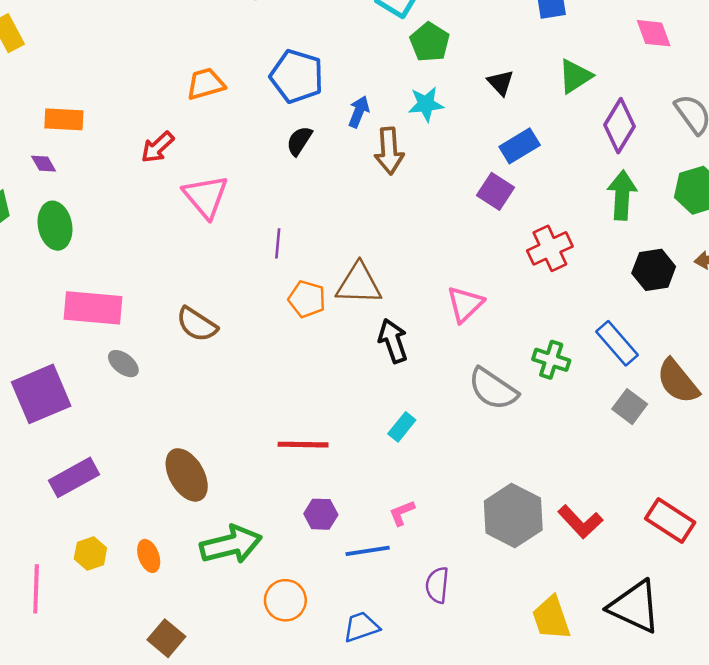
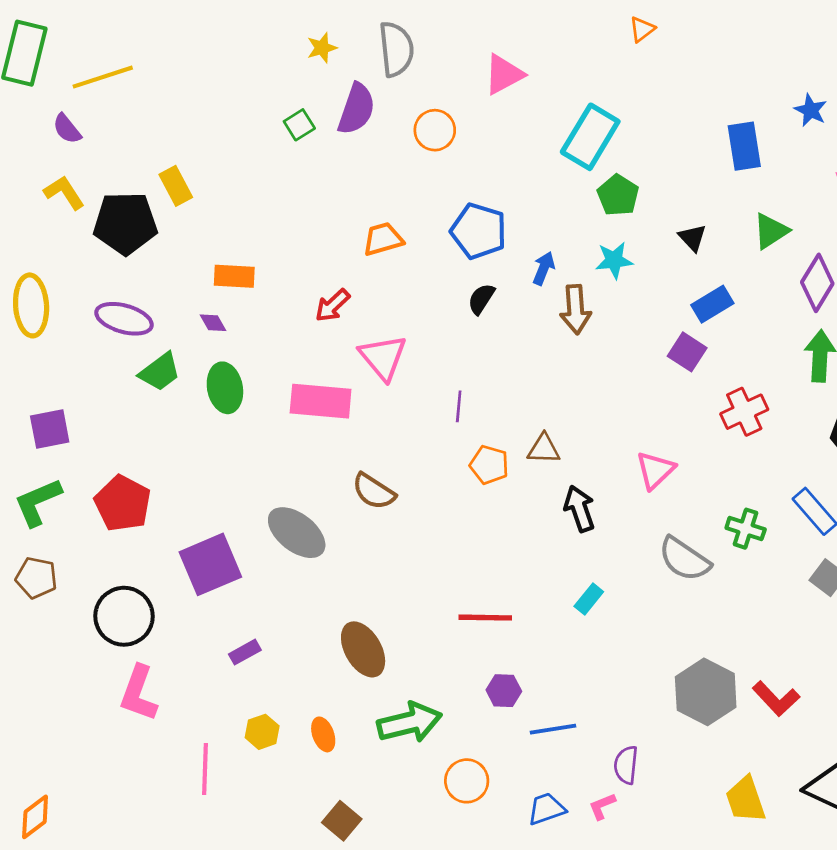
brown triangle: (359, 284) -> (544, 449), size x0.7
pink rectangle: (93, 308) -> (321, 401), moved
gray ellipse: (123, 364) -> (297, 533), size x1.8
purple rectangle: (74, 477) -> (245, 652), size x0.6
pink L-shape: (402, 513) -> (602, 806), moved

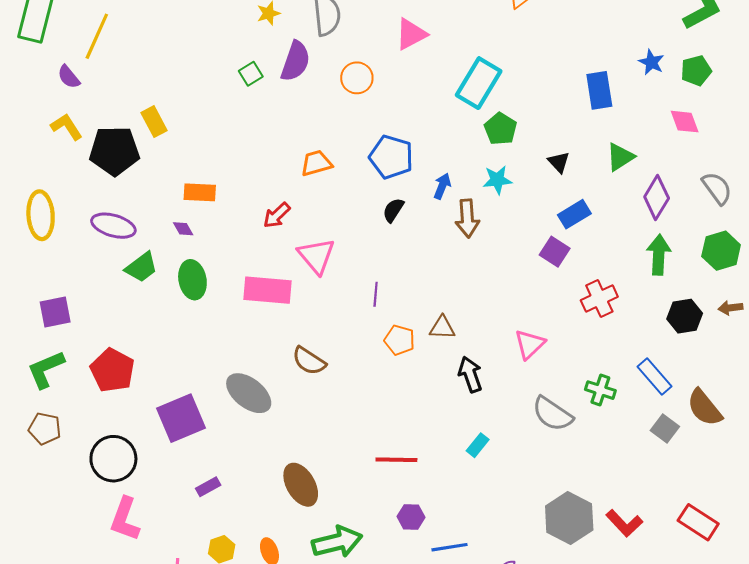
yellow line: (103, 77) -> (97, 36), turned -48

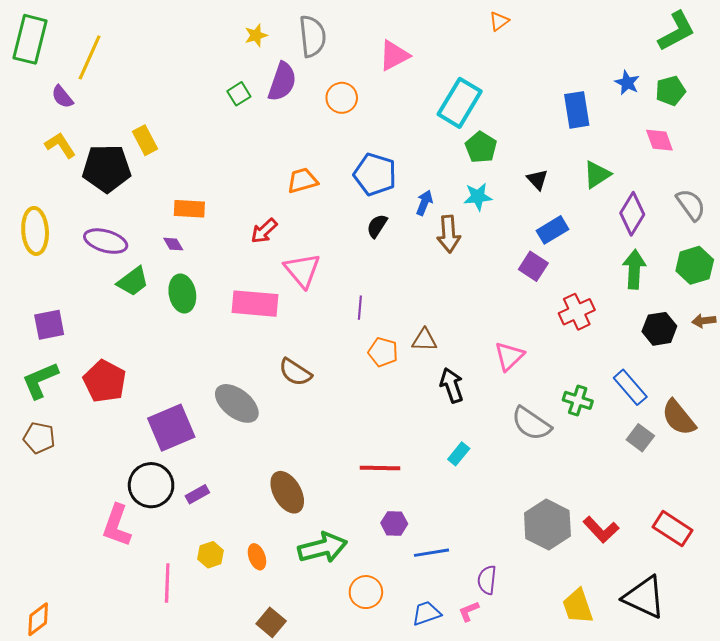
black circle: (113, 459) -> (151, 485), moved

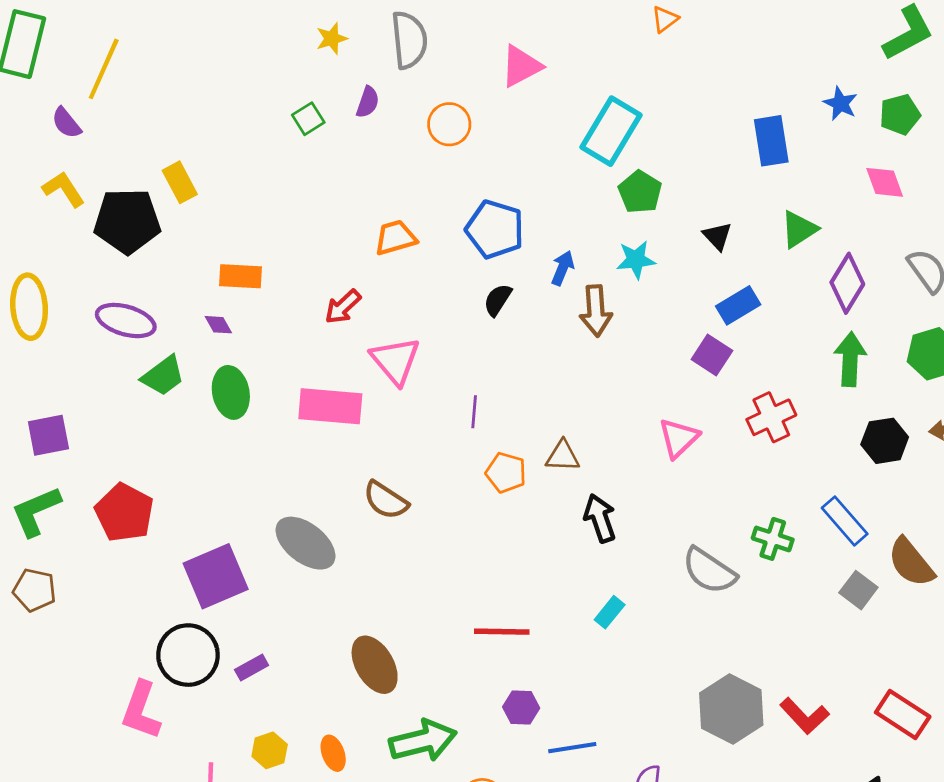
purple semicircle: (282, 82) -> (368, 102), size x0.6
pink triangle: (509, 356) -> (679, 438), moved

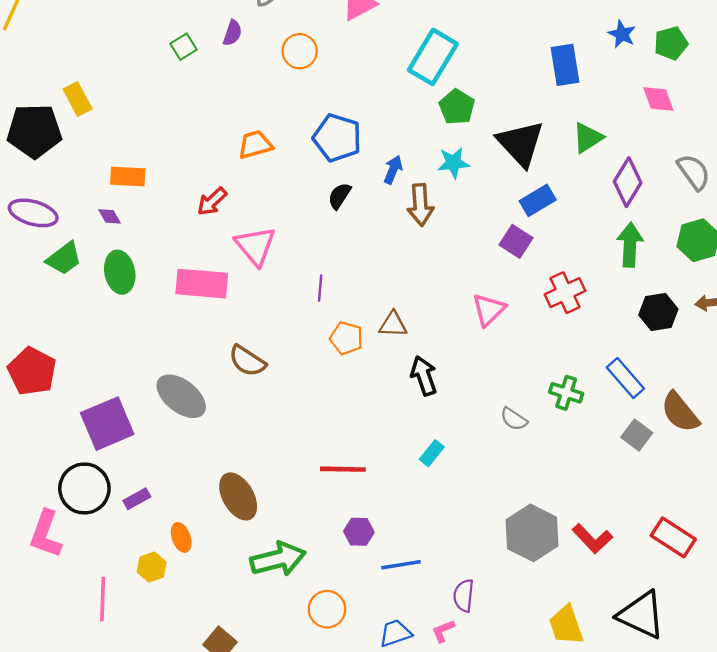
black triangle: (717, 236) -> (521, 143), size x2.0
gray semicircle: (709, 571) -> (514, 419), size x0.6
orange ellipse: (333, 753) -> (181, 537), moved

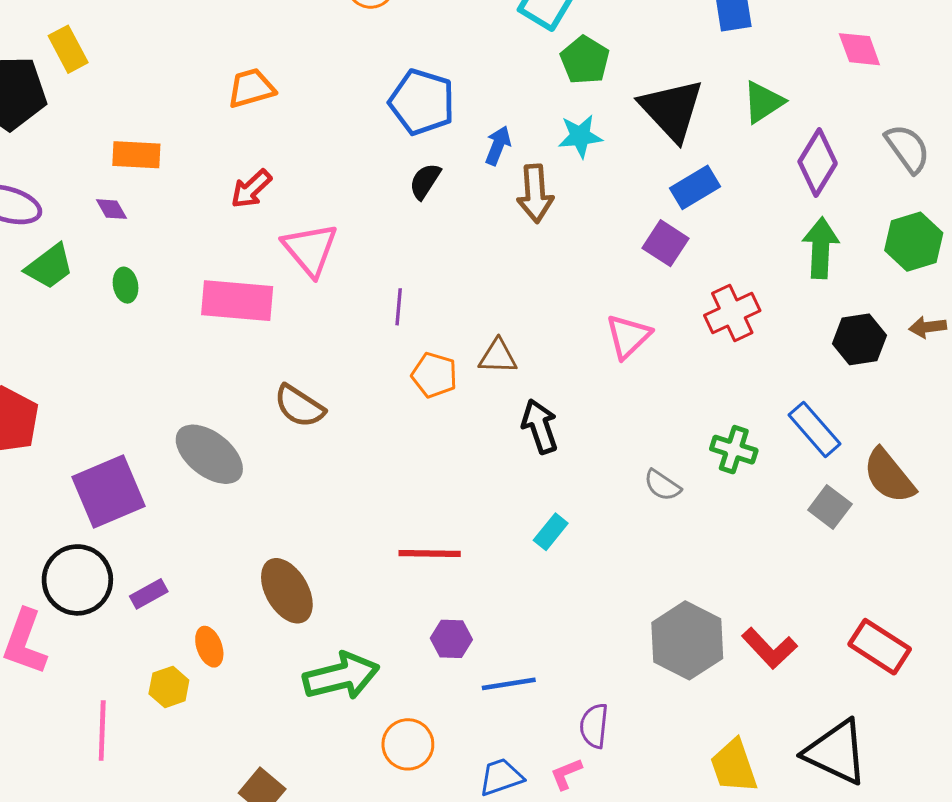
orange trapezoid: (255, 145) -> (251, 88), moved
green ellipse: (120, 272) -> (126, 285), size x0.6

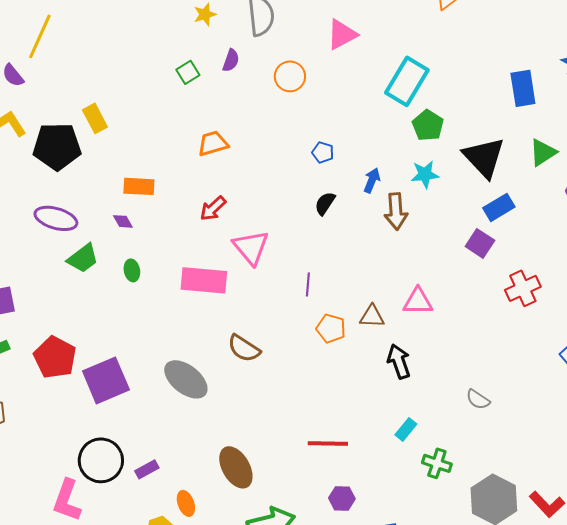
blue pentagon: (422, 102) -> (323, 152), size x0.5
pink triangle: (628, 336) -> (418, 301), moved, turned 44
green cross: (734, 450) -> (437, 463), moved
purple square: (108, 491) -> (106, 380), moved

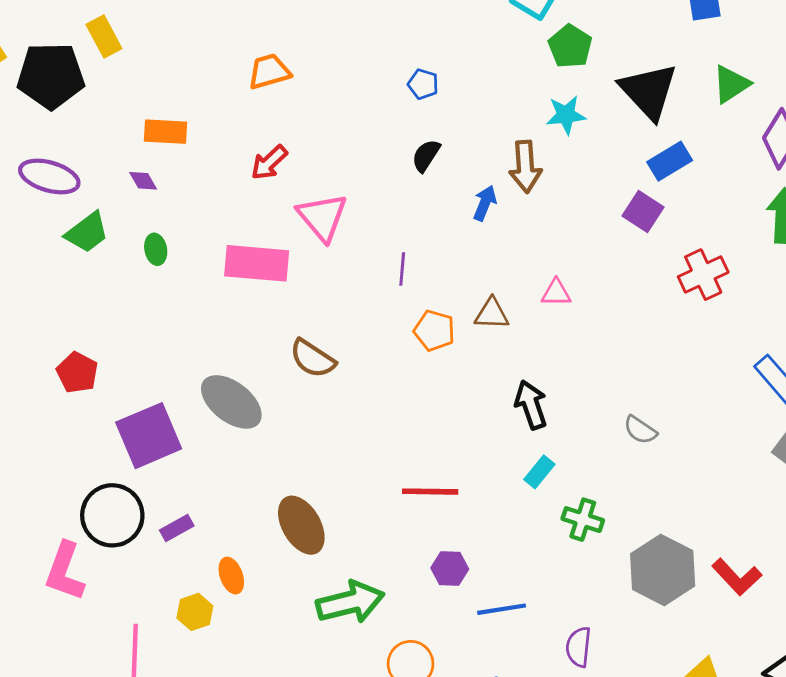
blue arrow: (372, 180) -> (485, 203), moved
pink triangle: (418, 301) -> (556, 293), size x0.7
red pentagon: (55, 357) -> (77, 373), moved, size x0.7
black arrow: (399, 361) -> (531, 405), moved
purple square: (106, 380) -> (149, 436), moved

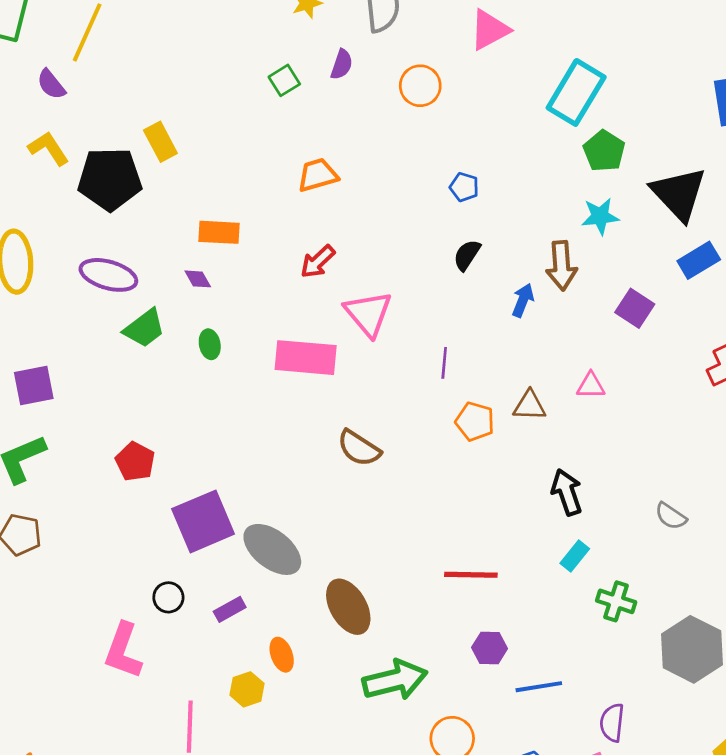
purple square: (643, 212) -> (635, 308), moved
gray ellipse: (231, 402) -> (272, 549), moved
black circle: (112, 515) -> (168, 597), size x0.5

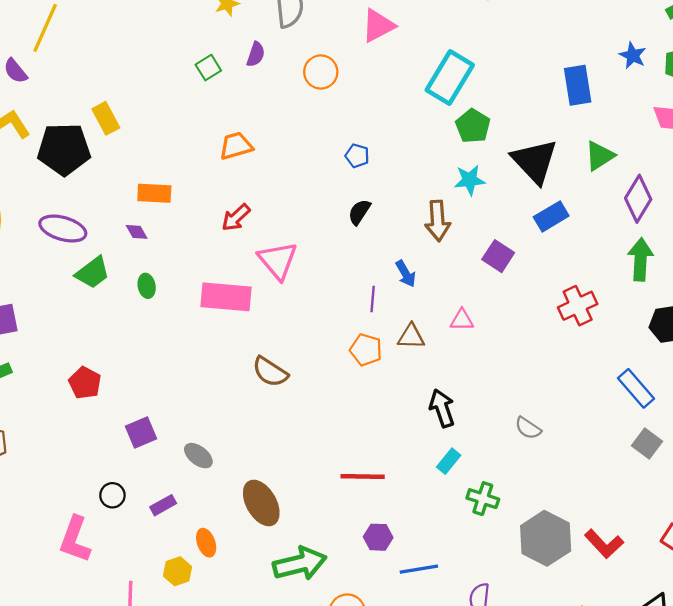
blue arrow: (523, 300) -> (406, 274), moved, turned 128
purple line: (444, 363) -> (373, 299), moved
purple square: (203, 521) -> (141, 432), size x0.6
gray ellipse: (272, 549) -> (198, 456), size x0.6

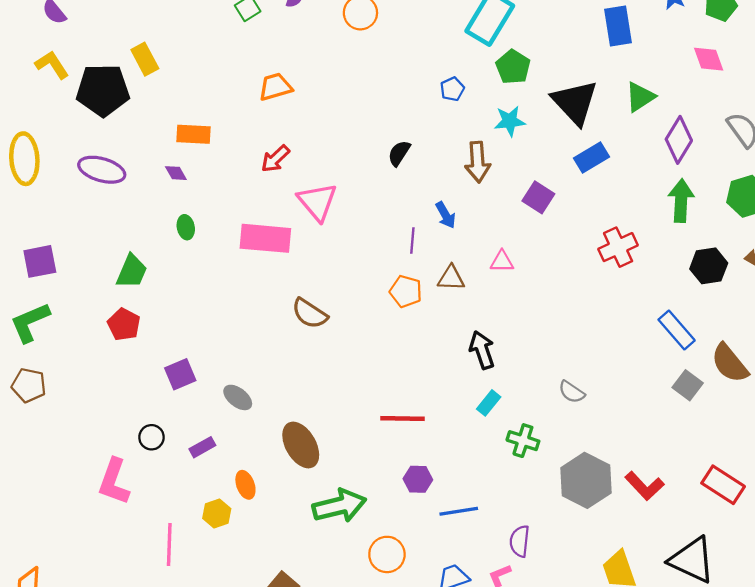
blue pentagon: (357, 156) -> (452, 89), moved, turned 30
green trapezoid: (93, 273) -> (132, 271), moved, turned -30
gray semicircle: (528, 428) -> (572, 392), moved

